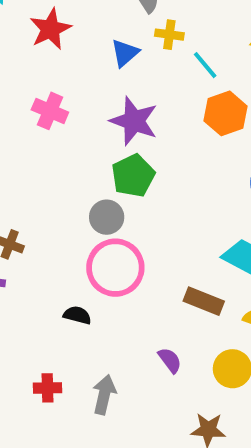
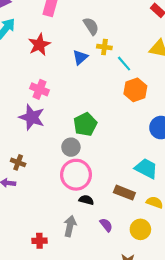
purple star: (134, 121) -> (32, 117), moved
black semicircle: (77, 315) -> (86, 200), moved
gray arrow: (104, 395) -> (70, 226), moved

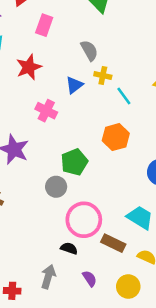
pink cross: (39, 89) -> (46, 111), moved
orange hexagon: (135, 90) -> (116, 137), moved
pink circle: (76, 175) -> (84, 220), moved

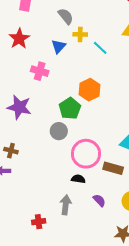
orange hexagon: (116, 137) -> (90, 90), moved

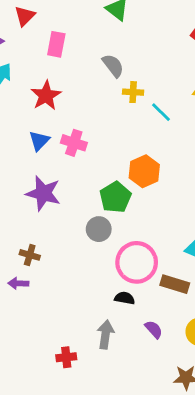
blue triangle: (59, 46) -> (39, 141), moved

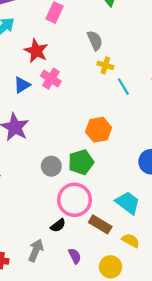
red star: (46, 96) -> (36, 51), turned -30
pink cross: (74, 143) -> (51, 79), moved
green pentagon: (115, 197) -> (81, 162), moved
black semicircle: (125, 298) -> (58, 225), turned 119

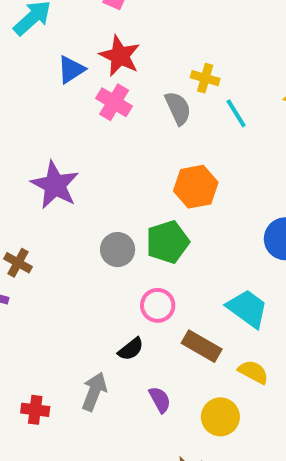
gray semicircle: (95, 40) -> (178, 108), moved
red star: (36, 51) -> (120, 56), moved
blue triangle: (22, 85) -> (71, 70), moved
pink circle: (75, 200) -> (158, 305), size x0.6

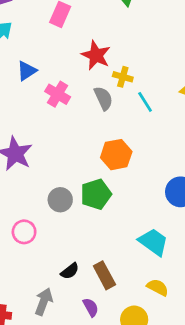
red star: (120, 56) -> (96, 55), moved
pink circle: (158, 305) -> (24, 232), moved
brown rectangle: (202, 346) -> (104, 275), moved, turned 32

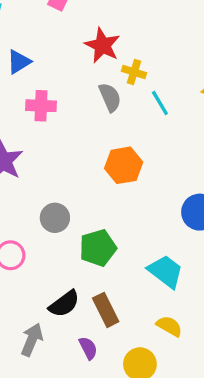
pink cross: (58, 94) -> (41, 106), moved, turned -30
green pentagon: (96, 194) -> (98, 248), moved
black semicircle: (70, 271) -> (64, 304), size x1.4

